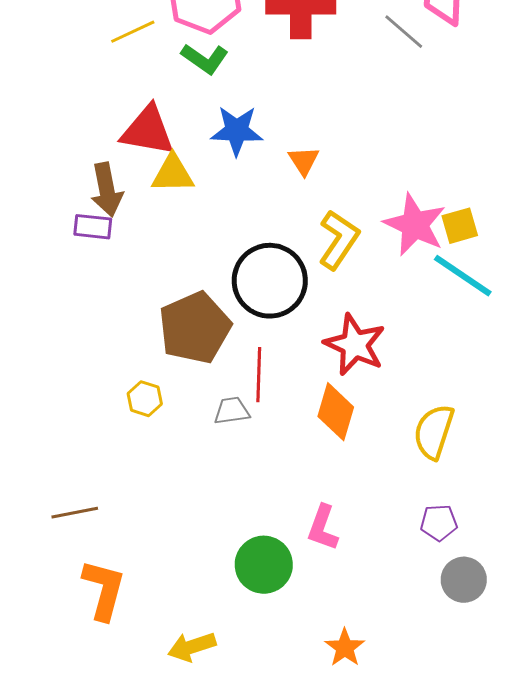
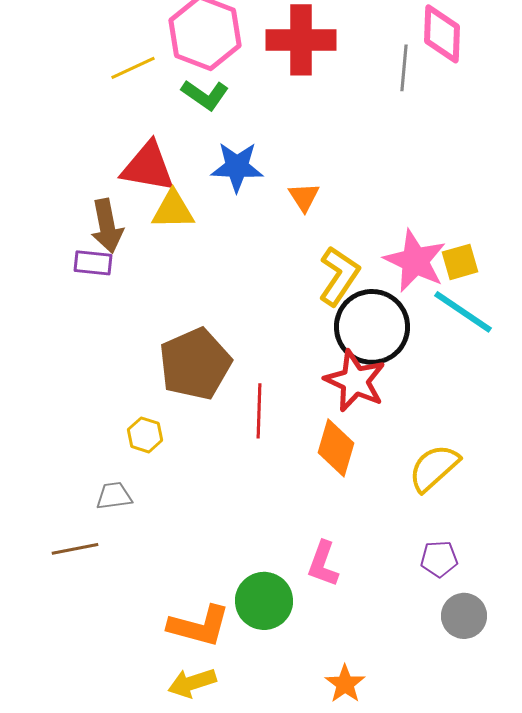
gray line: (404, 32) -> (404, 68), turned 54
black circle: (270, 281) -> (372, 327), moved
gray trapezoid: (232, 411) -> (114, 496), moved
yellow semicircle: (434, 432) -> (434, 468), turned 30
orange L-shape: (104, 590) -> (199, 626), moved, turned 90

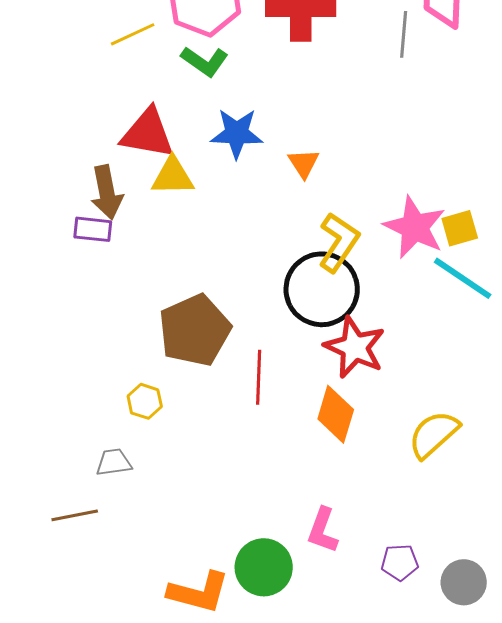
black circle: (372, 327) -> (322, 289), moved
purple pentagon: (439, 559) -> (400, 562), moved

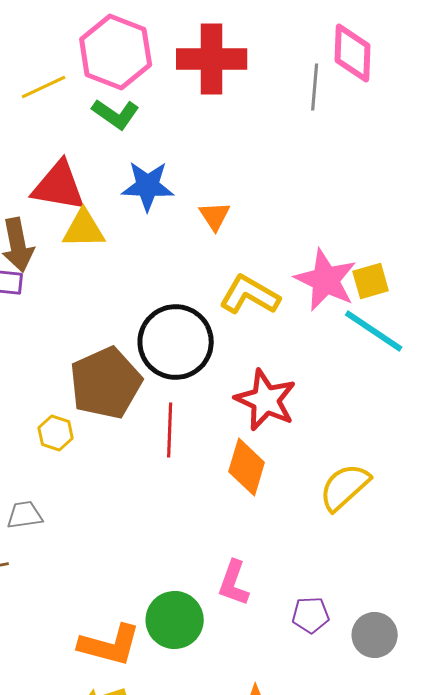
yellow L-shape: (339, 242) -> (250, 295), turned -94
black circle: (322, 289) -> (176, 342), moved
yellow hexagon: (145, 401) -> (56, 433), moved

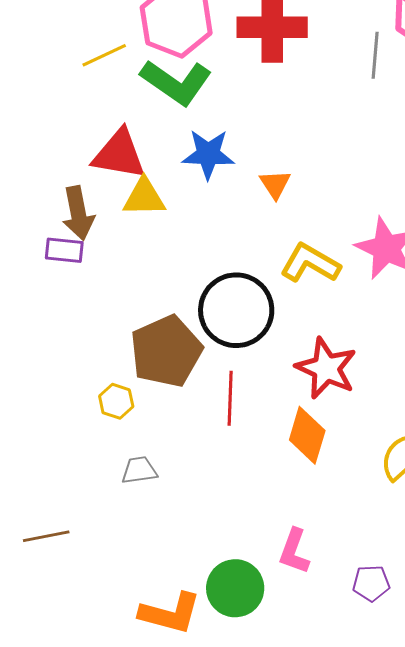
green L-shape: (116, 114) -> (176, 82), size x1.5
gray trapezoid: (25, 515) -> (139, 470), moved

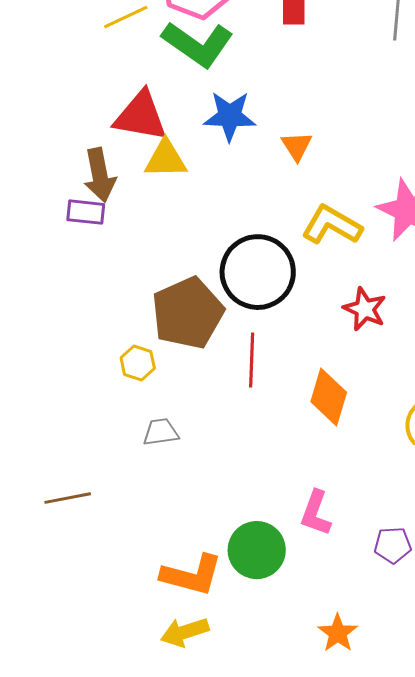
red star: (326, 368) -> (365, 309), moved, size x0.7

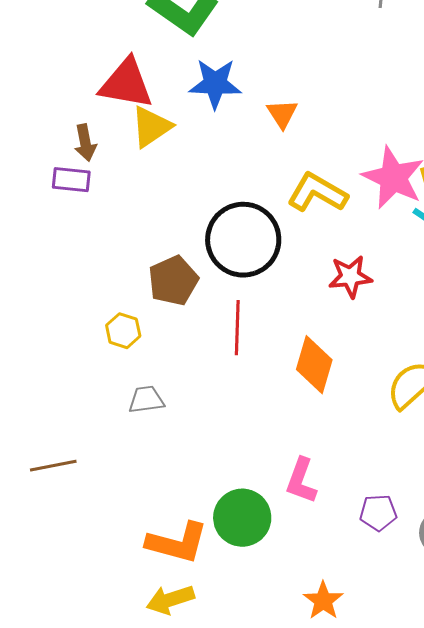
yellow triangle: (166, 159) -> (151, 127), turned -33
brown arrow: (100, 175) -> (85, 143), size x0.7
red star: (365, 309) -> (350, 277), turned -30
brown pentagon: (188, 313) -> (173, 281), size x0.7

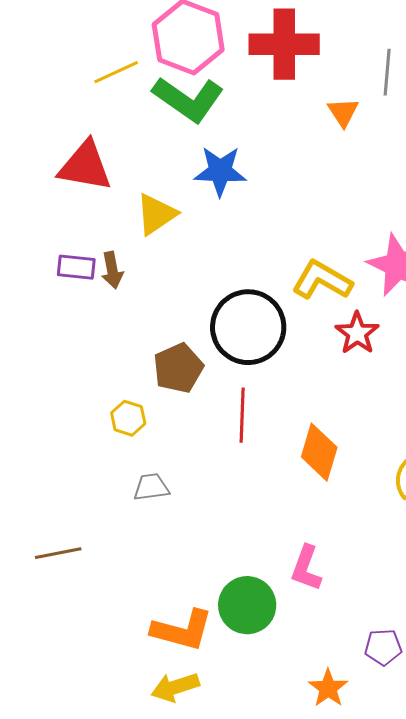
red triangle: (126, 84) -> (85, 166), moved
orange triangle: (282, 114) -> (343, 112), moved
brown arrow: (85, 143) -> (112, 270), moved
red star: (350, 277) -> (357, 333), moved, turned -30
purple pentagon: (378, 513) -> (383, 647), moved

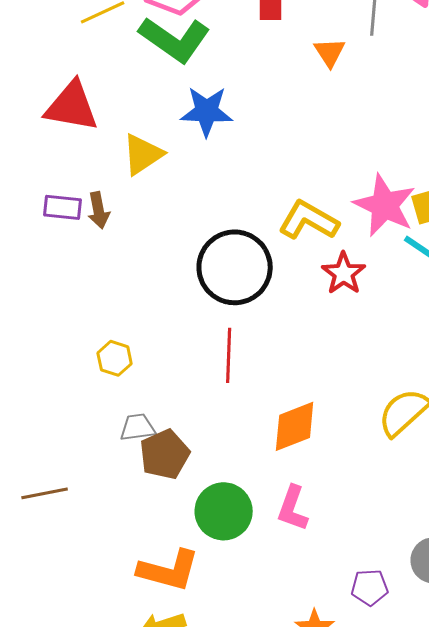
brown pentagon: (178, 368) -> (165, 454), moved
orange diamond: (319, 452) -> (295, 426), moved, turned 52
green circle: (247, 605) -> (224, 511), moved

